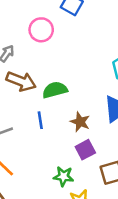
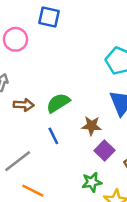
pink circle: (41, 30) -> (15, 39), moved
brown arrow: (21, 81) -> (24, 105), size x0.7

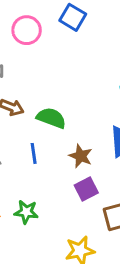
green semicircle: (58, 103) -> (51, 118), turned 35
green star: (92, 182) -> (26, 212), moved

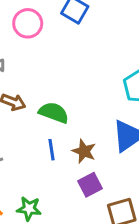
blue line: (34, 153) -> (52, 150), moved

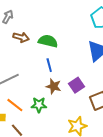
brown star: (84, 151) -> (53, 86), moved

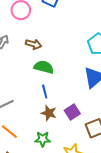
brown arrow: (21, 37) -> (34, 44), moved
green star: (39, 105) -> (43, 139), moved

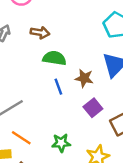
brown star: (49, 113) -> (84, 78), moved

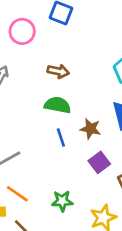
brown arrow: (40, 33) -> (58, 71), moved

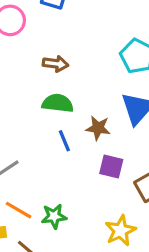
purple square: (99, 162) -> (111, 166), turned -35
green star: (62, 201) -> (54, 216), moved

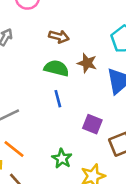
brown star: (98, 128) -> (87, 63), moved
green star: (54, 216) -> (62, 158), moved, turned 30

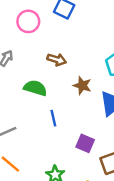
green semicircle: (56, 68) -> (35, 88), moved

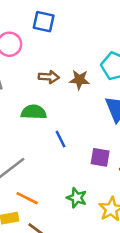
brown star: (82, 85) -> (79, 80), moved

